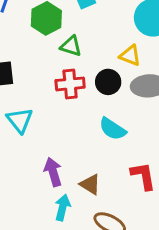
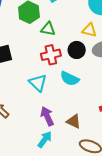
cyan triangle: (20, 120) -> (38, 83), moved
cyan semicircle: (113, 129) -> (70, 79), moved
cyan arrow: (63, 207) -> (45, 139), moved, turned 30

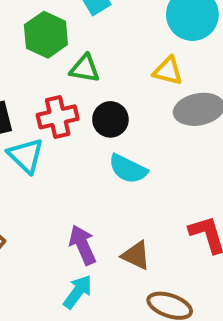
black circle: (77, 50) -> (110, 119), moved
red cross: (51, 55) -> (58, 117), moved
cyan triangle: (38, 83) -> (26, 156), moved

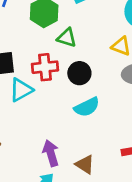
cyan triangle: (26, 156) -> (21, 90), turned 40
cyan semicircle: (128, 169) -> (87, 107), turned -60

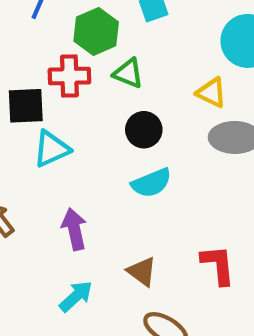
red cross: (45, 67) -> (69, 76), moved
purple arrow: (51, 153) -> (74, 229), moved

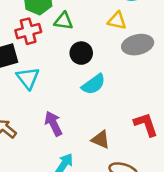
cyan triangle: (51, 149) -> (28, 78), turned -30

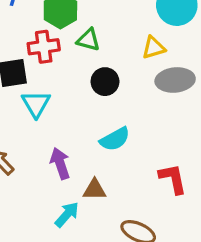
yellow triangle: (117, 21) -> (154, 48), turned -36
cyan semicircle: (94, 84) -> (115, 139), moved
brown triangle: (101, 140) -> (95, 190), moved, turned -30

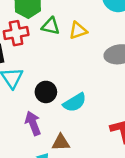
yellow triangle: (154, 48) -> (78, 30), moved
black circle: (105, 82) -> (46, 92), moved

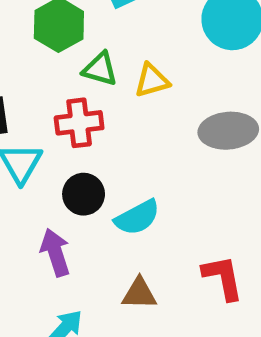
red cross: (16, 33) -> (79, 123), moved
brown triangle: (61, 143) -> (139, 293), moved

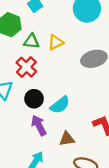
red cross: (79, 123) -> (26, 67), turned -30
purple arrow: (55, 252) -> (39, 125), moved

